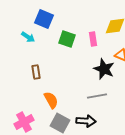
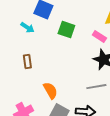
pink rectangle: (93, 39) -> (99, 37), moved, turned -48
brown rectangle: (36, 72) -> (27, 62), moved

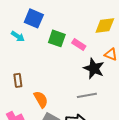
pink rectangle: (99, 37) -> (79, 44), moved
brown rectangle: (27, 62) -> (18, 80), moved

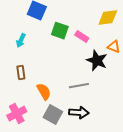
cyan arrow: (18, 36) -> (21, 41), moved, turned 80
gray line: (87, 95) -> (79, 86), moved

